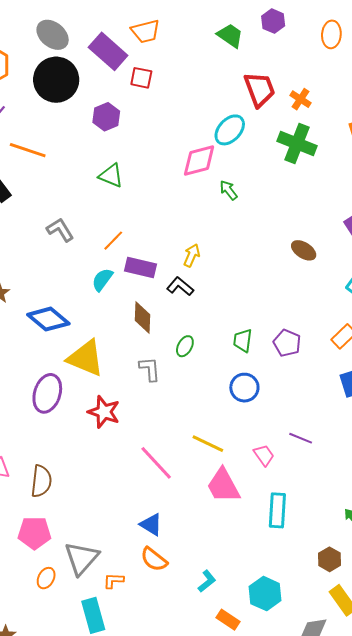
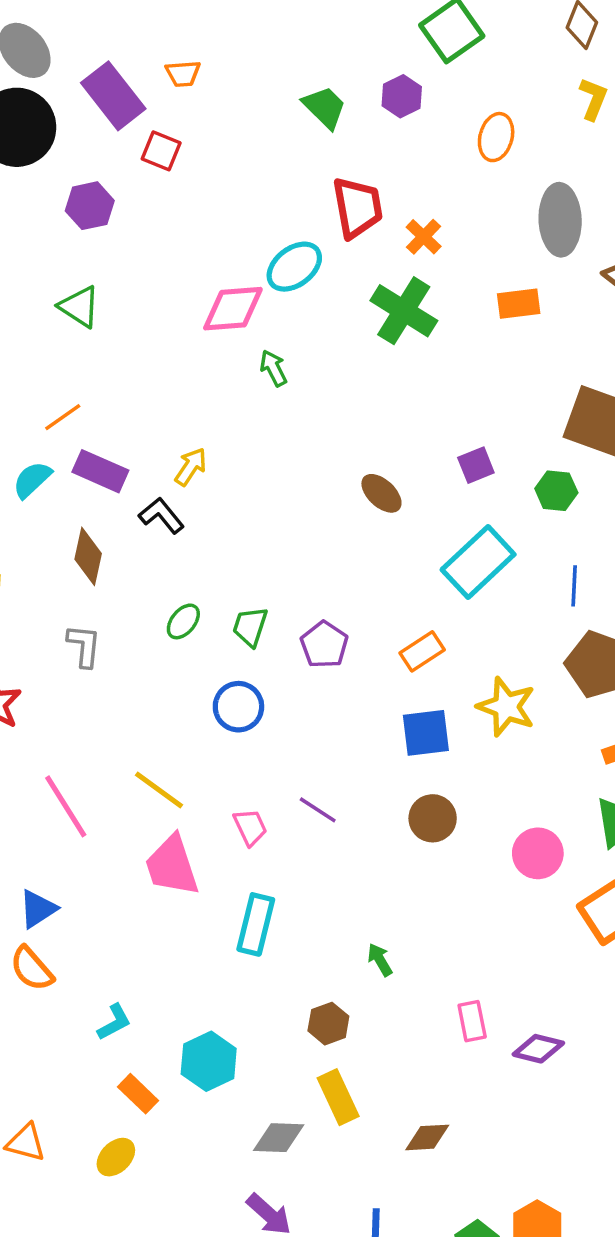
orange trapezoid: (146, 31) -> (183, 74), size x0.7
green ellipse: (185, 346) -> (183, 621), moved
blue triangle: (151, 524) -> (38, 909), turned 45

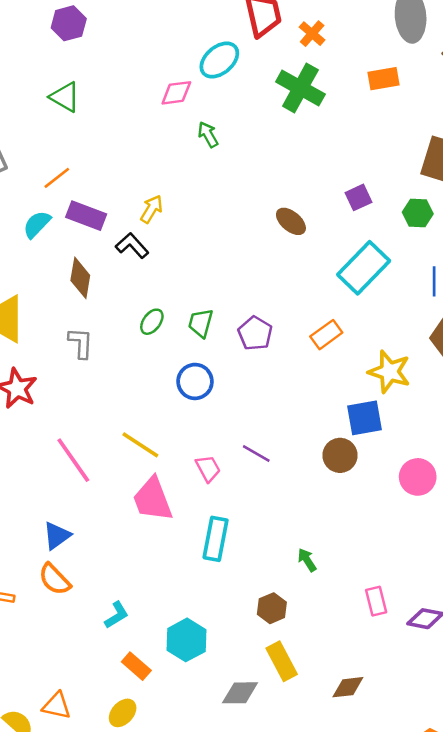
pink diamond: (233, 309) -> (176, 93), size x0.7
blue square: (426, 733) -> (364, 418), moved

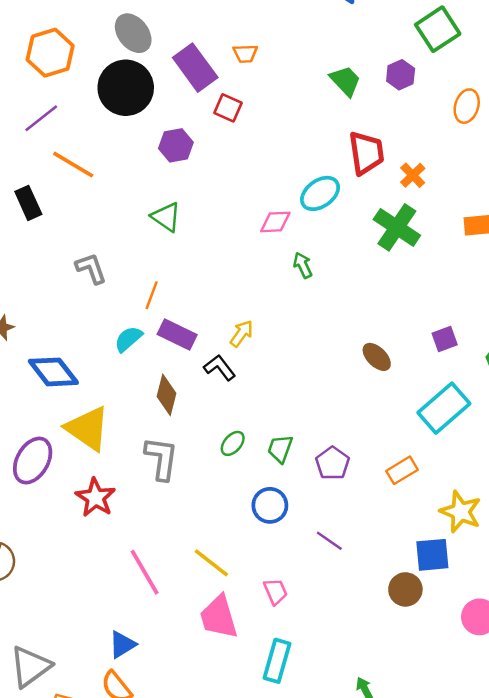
orange line: (57, 178) -> (152, 295), turned -36
gray L-shape: (81, 343) -> (161, 458), size x1.4
purple line: (256, 453) -> (329, 541), moved

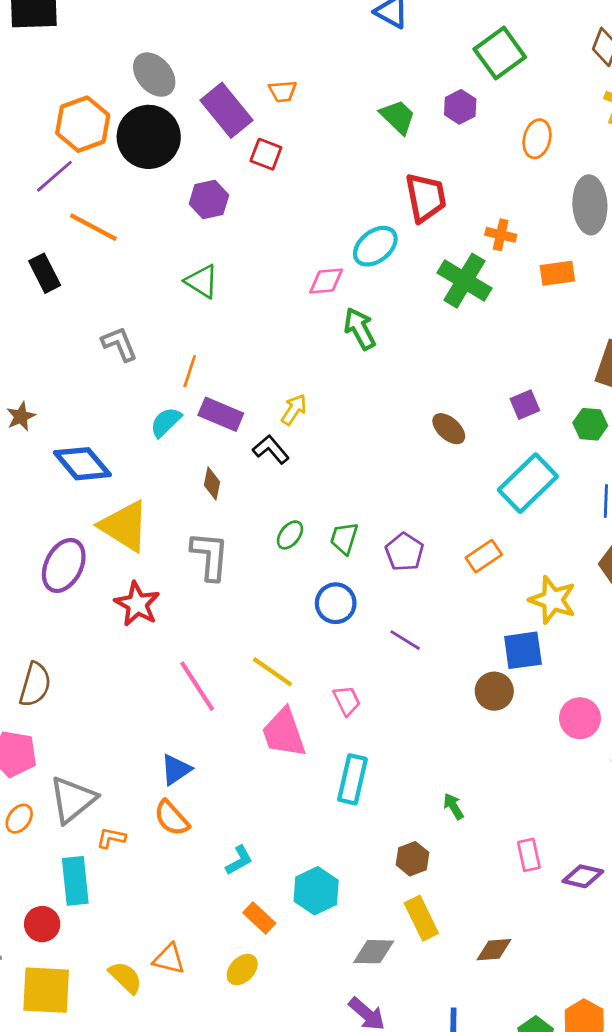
orange hexagon: (50, 53) -> (83, 124), moved
orange cross: (413, 175) -> (501, 235), moved, turned -30
green arrow: (303, 265) -> (360, 329), size x1.4
brown diamond: (166, 395) -> (212, 483), size x0.7

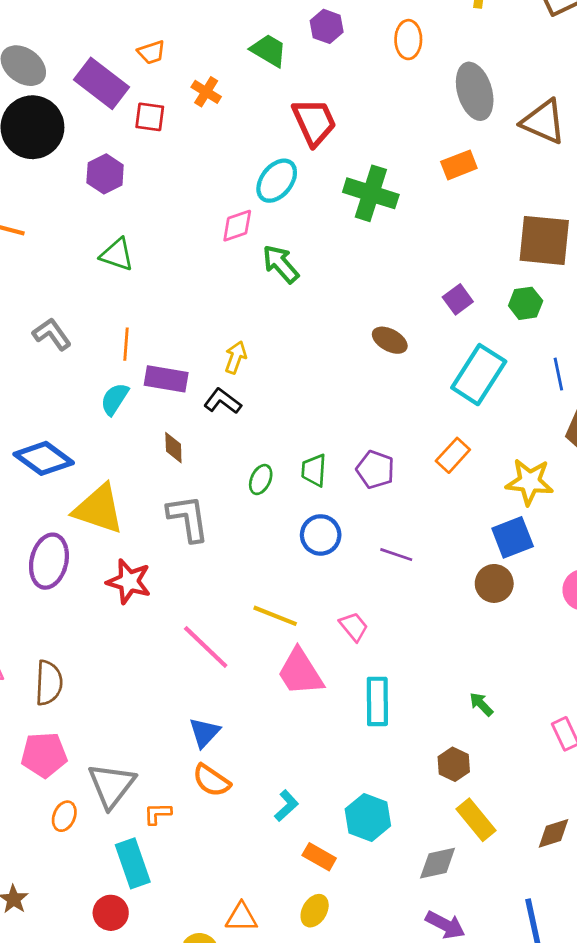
orange cross: (501, 235) -> (206, 92), moved, turned 32

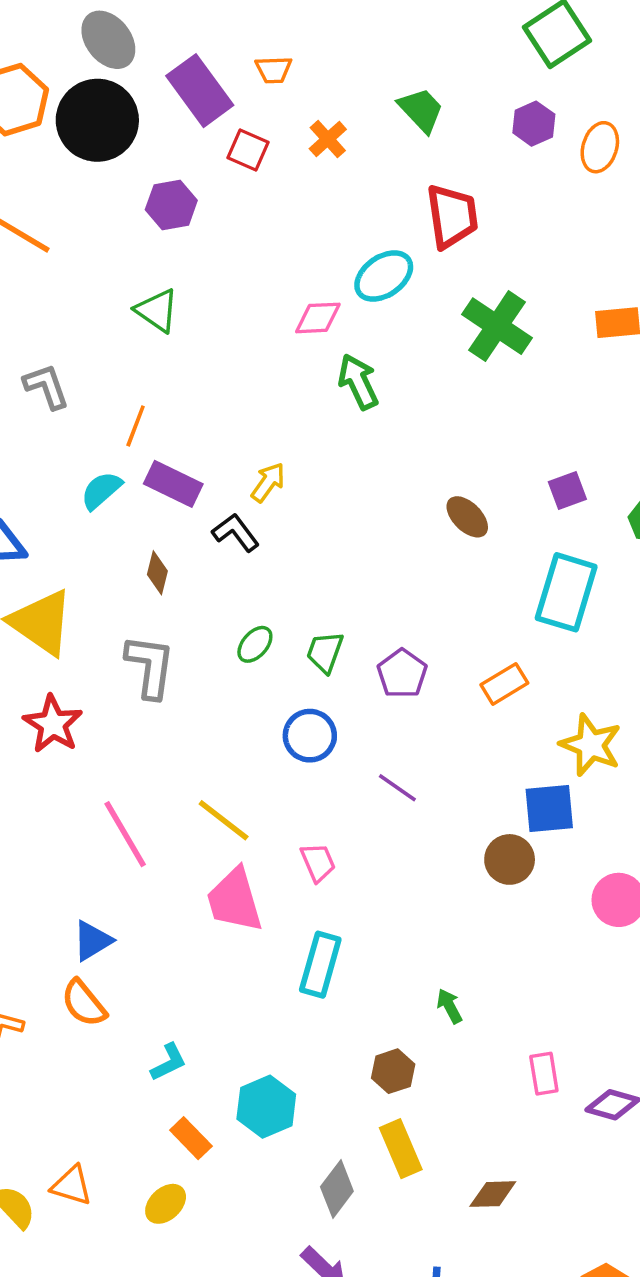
purple hexagon: (327, 26) -> (534, 124), moved
cyan rectangle: (479, 375) -> (566, 592), turned -32
gray diamond: (438, 863) -> (337, 1189), turned -57

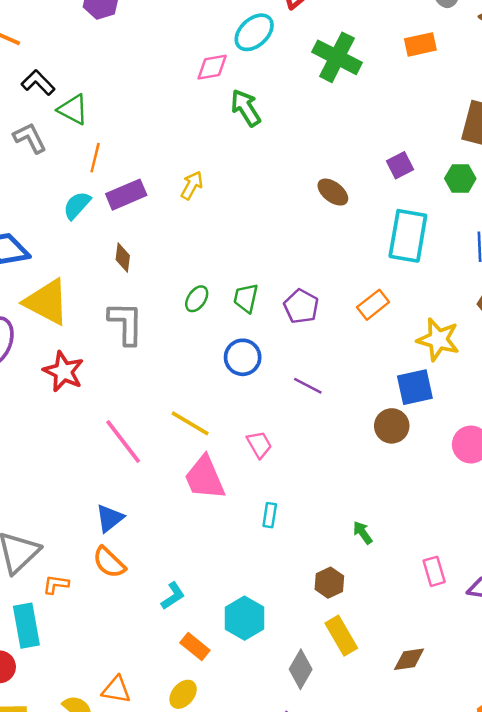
green triangle: (157, 310) -> (73, 110), moved
purple rectangle: (173, 484) -> (126, 195), turned -42
black L-shape: (236, 532) -> (38, 83), moved
cyan rectangle: (320, 965) -> (270, 515), size x0.6

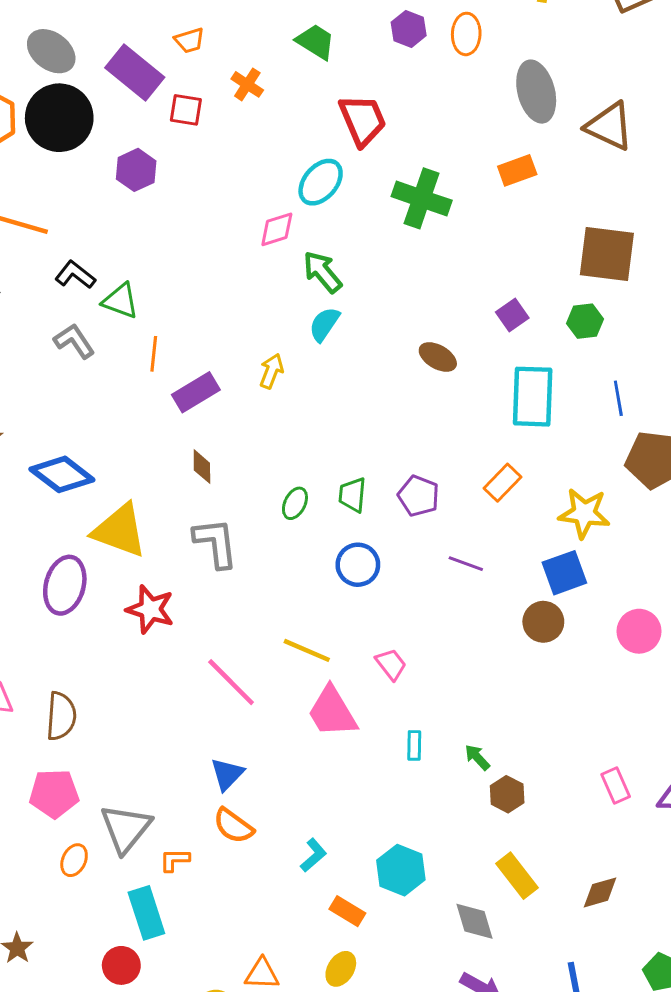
cyan semicircle: (77, 205) -> (324, 324), moved
purple line: (308, 386) -> (466, 564), moved
green arrow: (363, 533) -> (477, 757), moved
brown hexagon: (329, 583) -> (507, 794), moved
gray diamond: (301, 669) -> (475, 921), turned -39

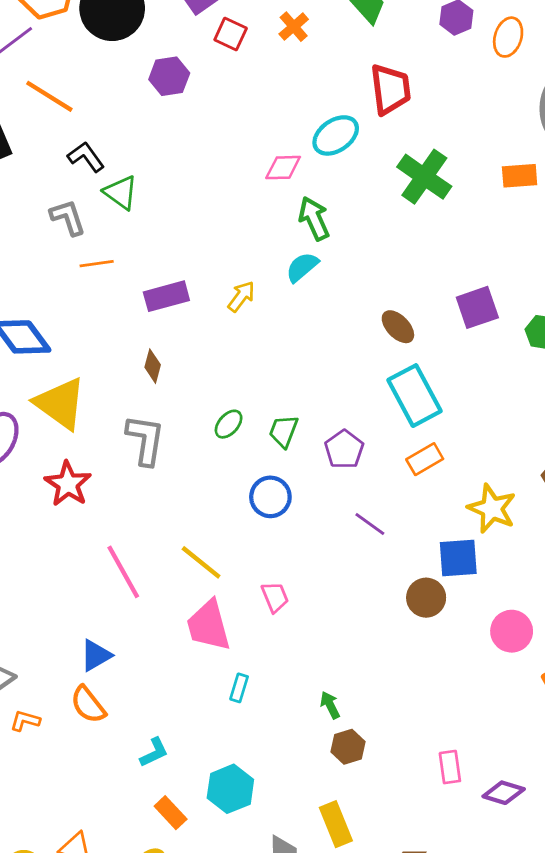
purple square: (512, 315) -> (477, 307), size x1.4
orange line: (154, 354) -> (97, 264), moved, turned 60
cyan rectangle: (533, 397) -> (415, 396), moved, turned -46
cyan rectangle: (414, 745) -> (239, 688), moved

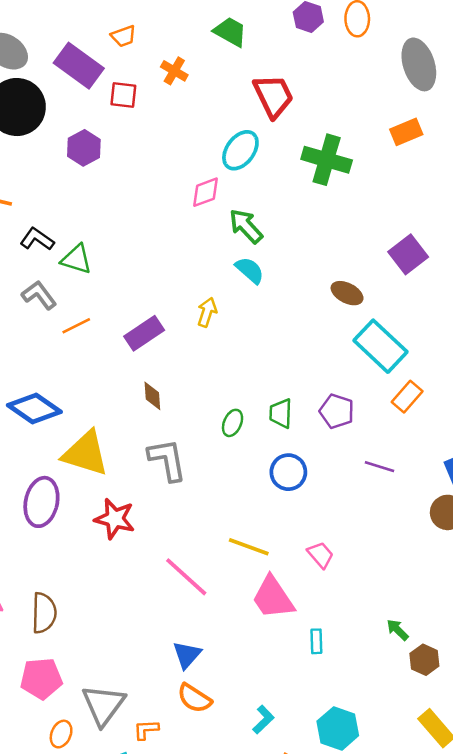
cyan semicircle: (302, 267) -> (250, 270), turned 100

